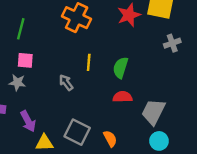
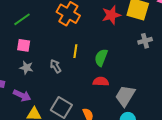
green line: (21, 29) -> (22, 19), turned 36
gray star: (17, 83) -> (26, 68), moved
purple arrow: (28, 121) -> (22, 95), turned -42

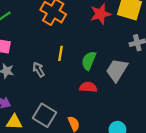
gray trapezoid: (125, 96) -> (117, 70), moved

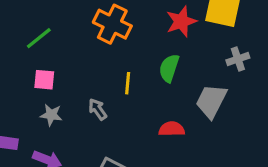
green semicircle: (89, 61) -> (169, 68), moved

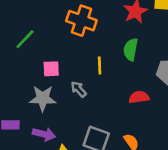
pink square: (44, 80) -> (51, 69), moved
gray star: (51, 115) -> (43, 98), size x1.5

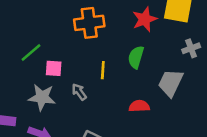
orange cross: (81, 21) -> (89, 23), turned -32
green line: (25, 39) -> (31, 52), moved

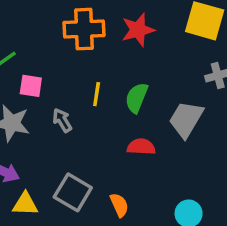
red star: (145, 19) -> (138, 30), moved
green semicircle: (136, 57) -> (137, 98), moved

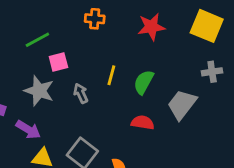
orange cross: (84, 29) -> (95, 19), moved, size x0.6
pink square: (31, 86) -> (58, 62), turned -30

